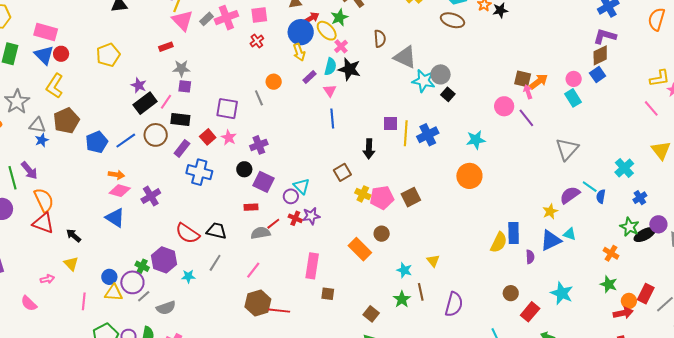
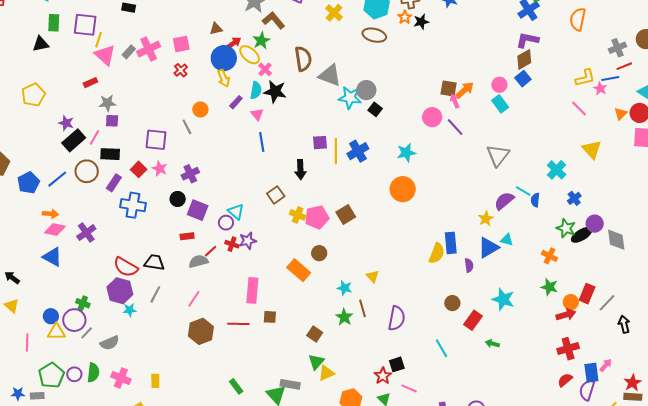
brown semicircle: (380, 39) -> (303, 59), size x1.4
purple hexagon: (164, 260) -> (120, 291), moved
red line: (279, 311) -> (238, 324), moved

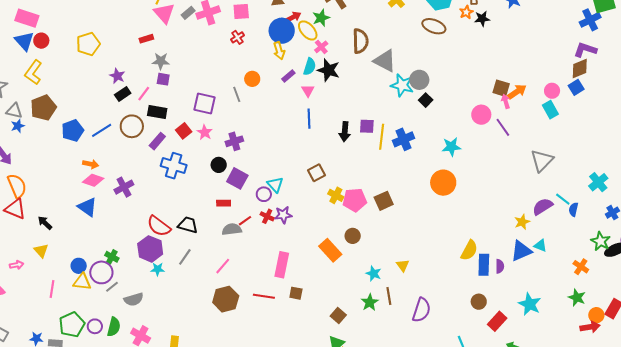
black rectangle: (74, 140) -> (123, 94), size x0.7
black arrow: (300, 170) -> (345, 132), moved
blue rectangle: (451, 243) -> (484, 265), moved

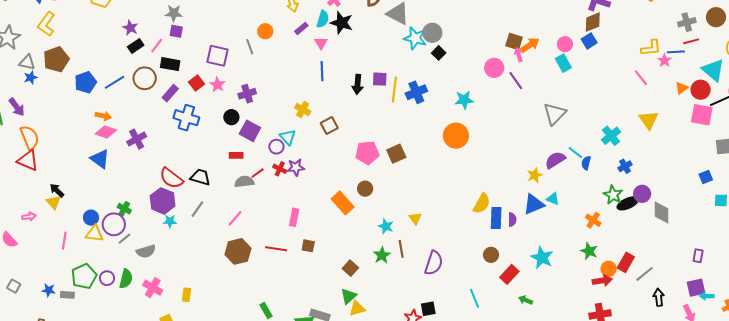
yellow cross: (336, 195) -> (303, 110), moved
black arrow: (45, 223) -> (57, 190), moved
pink rectangle: (282, 265) -> (294, 217), size x0.7

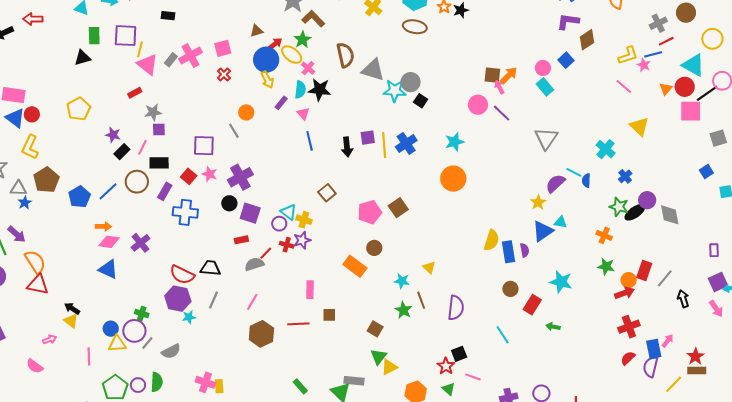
brown diamond: (593, 22) -> (587, 40), moved
purple cross: (247, 94) -> (240, 177), size x1.4
yellow cross: (303, 110) -> (304, 220), moved
pink cross: (153, 288) -> (205, 382), moved

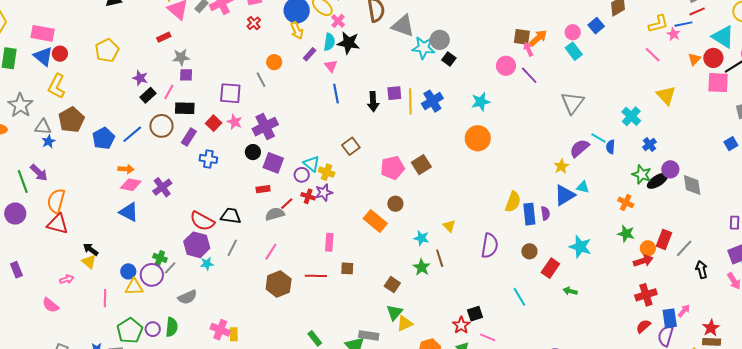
blue cross: (185, 212) -> (208, 159), size x0.7
orange semicircle: (35, 262) -> (56, 201), turned -135
purple semicircle: (456, 308) -> (490, 246), moved
gray line: (147, 343) -> (170, 268), moved

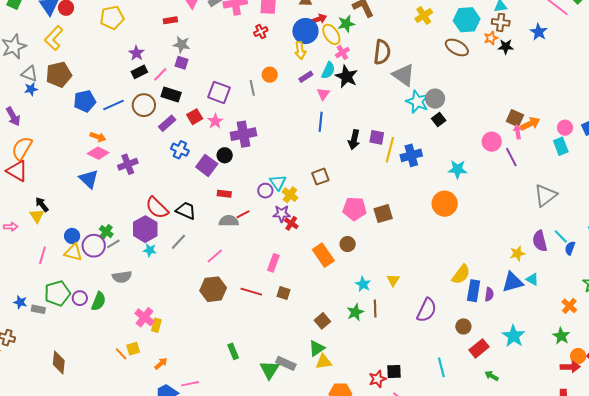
purple semicircle: (579, 148) -> (540, 241), turned -80
purple square: (273, 163) -> (207, 165), moved
red cross: (308, 196) -> (291, 223), moved

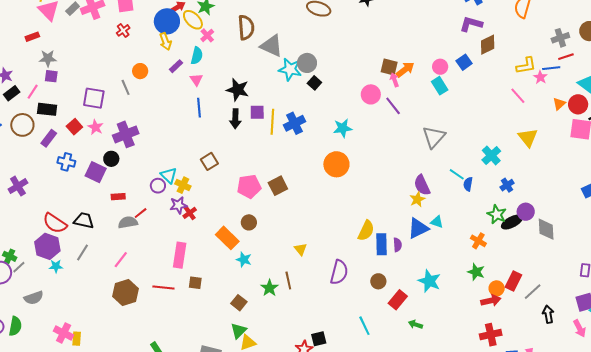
black star: (346, 76) -> (238, 90), moved
red cross: (291, 223) -> (190, 213), turned 32
purple semicircle: (540, 241) -> (422, 185), moved
pink rectangle: (273, 263) -> (180, 255), size x1.4
cyan star: (363, 284) -> (244, 260), moved

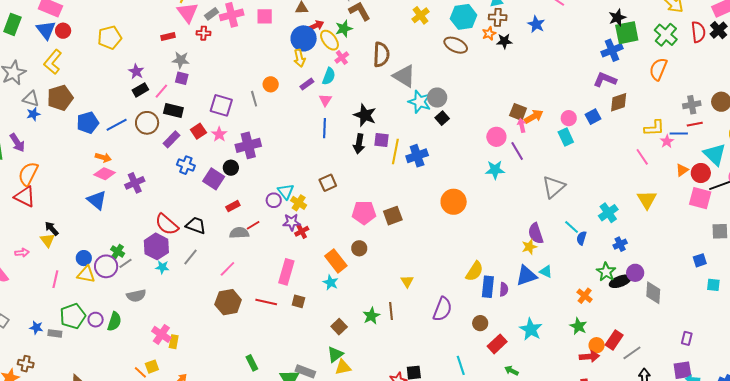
red cross: (123, 30) -> (204, 33), moved, turned 32
cyan star: (343, 128) -> (495, 170), moved
red rectangle: (118, 197) -> (233, 206), turned -32
cyan star: (244, 260) -> (331, 283), moved

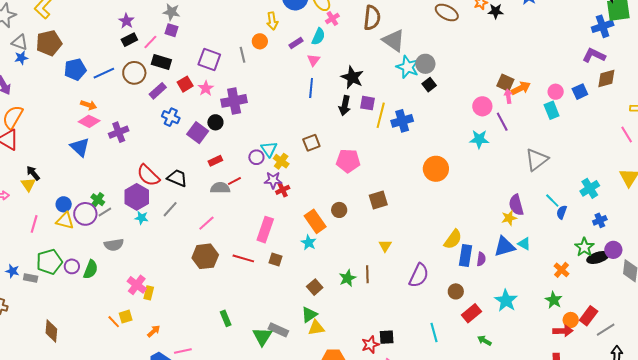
yellow arrow: (299, 58) -> (272, 21), moved
pink pentagon: (364, 213) -> (348, 161), moved
brown square: (393, 216) -> (378, 200), moved

